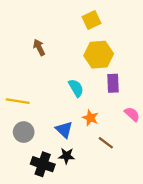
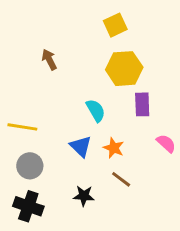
blue triangle: (64, 130) -> (81, 146), moved
brown line: (106, 143) -> (121, 179), moved
black cross: (43, 164) -> (28, 206), moved

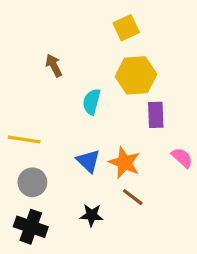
cyan semicircle: (96, 110) -> (92, 102), moved, turned -135
orange star: (114, 148) -> (125, 163), size x1.4

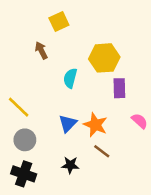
yellow square: (126, 28) -> (59, 21), moved
yellow line: (24, 140) -> (19, 107), turned 35
blue triangle: (88, 161) -> (68, 123), turned 30

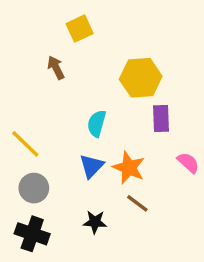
cyan semicircle: (70, 78) -> (97, 124), moved

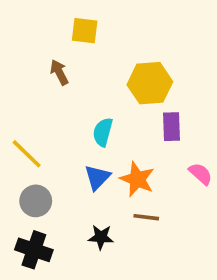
yellow square: (80, 29) -> (85, 31), turned 32
brown line: (137, 203) -> (146, 217), turned -30

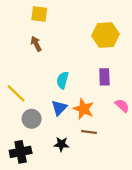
yellow square: (85, 31) -> (39, 14), moved
yellow hexagon: (150, 83) -> (106, 35), moved
gray circle: (36, 201) -> (32, 119), moved
black cross: (34, 250) -> (21, 152), turned -30

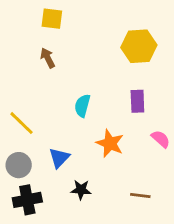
blue triangle: (59, 108) -> (59, 158), moved
gray circle: (32, 119) -> (19, 165), moved
brown line: (89, 132) -> (140, 195), moved

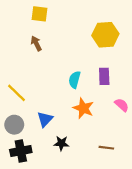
cyan semicircle: (82, 106) -> (75, 80), moved

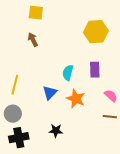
yellow line: (16, 93) -> (15, 85), turned 60
blue triangle: (45, 119) -> (50, 93), moved
brown line: (106, 148) -> (110, 117), moved

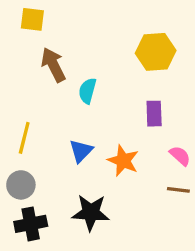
yellow square: (36, 13) -> (32, 19), moved
brown arrow: (33, 40) -> (53, 65), size x1.5
cyan semicircle: (68, 73) -> (87, 91), moved
black star: (56, 131) -> (91, 213), size x1.6

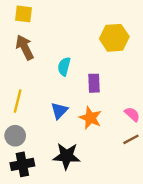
brown arrow: (53, 65) -> (25, 47), moved
purple rectangle: (154, 114) -> (94, 83), moved
brown line: (178, 190) -> (131, 139), turned -35

